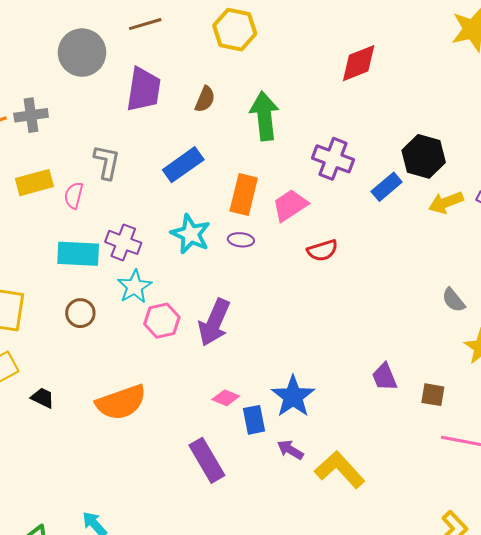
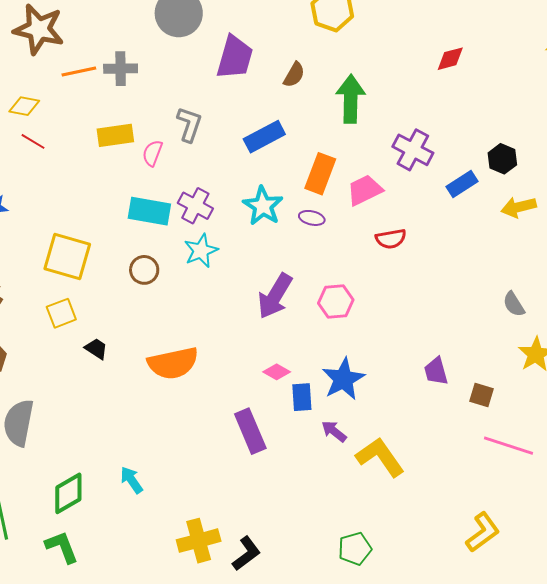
red diamond: (359, 63) -> (450, 59), size x0.7
black hexagon: (424, 156) -> (502, 159), size x0.7
pink hexagon: (162, 321) -> (336, 302), moved

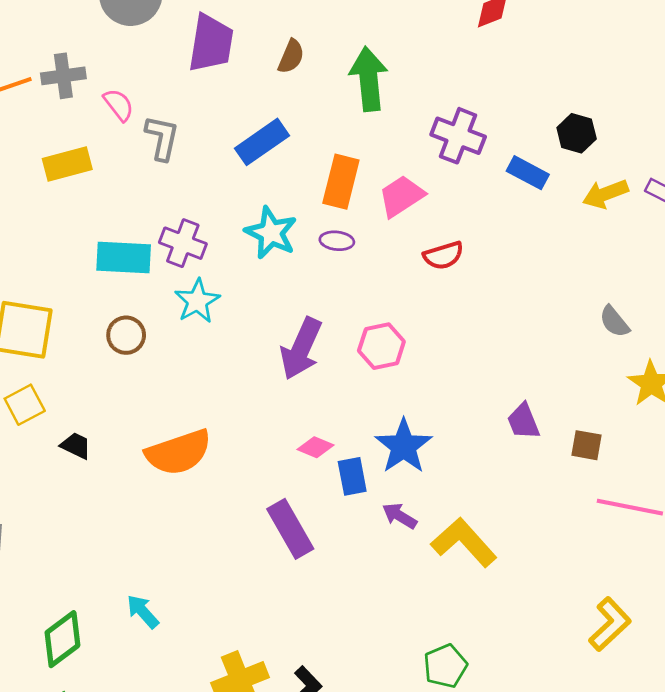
pink semicircle: (152, 153) -> (119, 105), moved, turned 128
blue rectangle: (462, 184) -> (528, 173), turned 68

